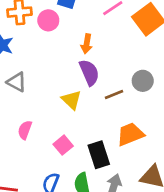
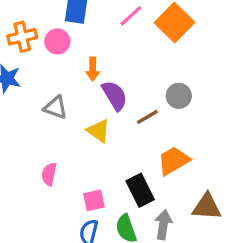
orange arrow: (87, 44) -> (93, 69), moved
gray triangle: (17, 82) -> (56, 107), moved
pink square: (63, 145) -> (94, 200), moved, turned 36

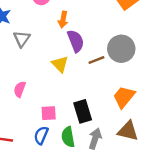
gray circle: (179, 96) -> (121, 49), size x1.5
gray triangle: (56, 107) -> (22, 39), moved, turned 36
orange trapezoid: (174, 161) -> (124, 97), moved, turned -30

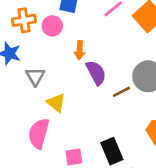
yellow triangle: (60, 64) -> (56, 103), moved
pink semicircle: (20, 89) -> (39, 133), size x1.6

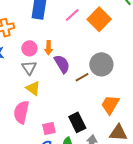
pink circle: (52, 26) -> (29, 48), moved
gray triangle: (35, 77) -> (29, 68), moved

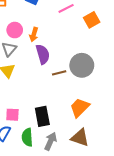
orange square: (99, 19) -> (92, 20), size x0.7

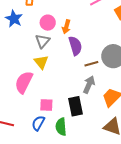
gray arrow: (51, 141) -> (89, 85), moved

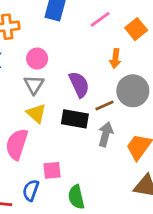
orange arrow: (66, 27) -> (115, 59), moved
black rectangle: (75, 106) -> (75, 119), moved, turned -60
blue semicircle: (38, 123) -> (31, 190), moved

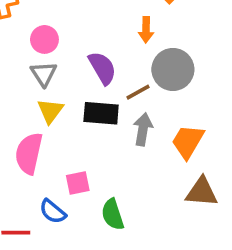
yellow triangle: (36, 113) -> (50, 111), turned 30
blue semicircle: (31, 190) -> (53, 212), turned -65

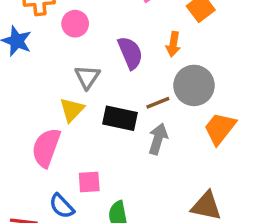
pink circle: (44, 39) -> (75, 24), moved
purple semicircle: (102, 68) -> (130, 53), moved
gray triangle: (44, 74) -> (87, 77), moved
orange trapezoid: (188, 141) -> (220, 128), moved

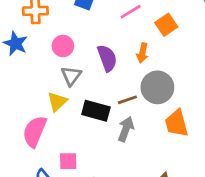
pink circle: (75, 24) -> (63, 46), moved
orange trapezoid: (220, 128) -> (177, 123), turned -56

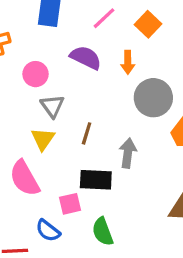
purple semicircle: (107, 58) -> (86, 58), moved, turned -32
brown line: (127, 100) -> (87, 133), moved, turned -42
black rectangle: (96, 111) -> (96, 180), moved
pink semicircle: (35, 131) -> (25, 178), turned -40

